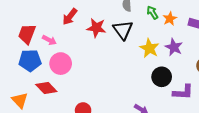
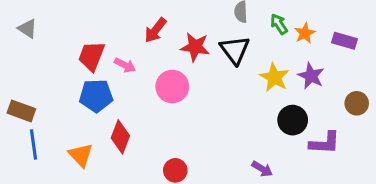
pink circle: (61, 64) -> (172, 87), moved
red diamond: (46, 88) -> (120, 137), turned 65

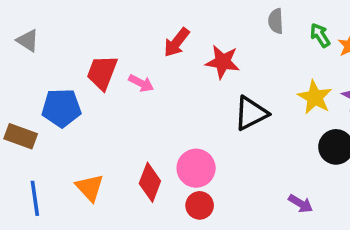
black triangle: (235, 50) -> (251, 113), moved, turned 40
pink circle: (172, 87) -> (196, 168), moved
blue pentagon: (96, 96) -> (61, 108), moved
red diamond: (120, 137) -> (150, 182), moved
blue line: (34, 144) -> (35, 198), moved

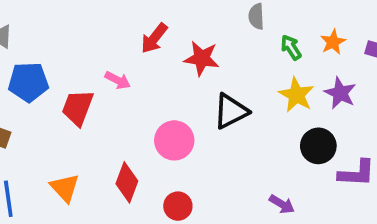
green arrow: (320, 35) -> (291, 47), moved
red trapezoid: (102, 72) -> (78, 108), moved
blue pentagon: (61, 108) -> (28, 82), moved
pink circle: (196, 168) -> (174, 140), moved

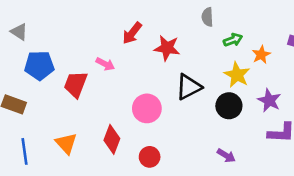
orange star: (333, 42) -> (261, 55), moved
green arrow: (291, 47) -> (233, 40), turned 102
purple star: (340, 93) -> (269, 100), moved
black circle: (318, 146) -> (229, 106), moved

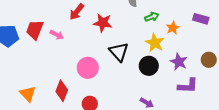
red trapezoid: (76, 84) -> (35, 30), moved
black triangle: (189, 87) -> (119, 52), turned -45

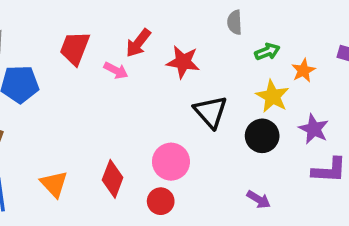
red trapezoid: (35, 30) -> (75, 48), moved
pink arrow: (57, 35) -> (116, 70), moved
pink circle: (88, 68) -> (171, 162), moved

